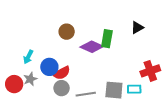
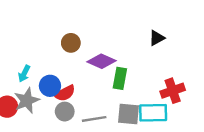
green rectangle: (107, 39) -> (120, 78), moved
gray star: (30, 79) -> (27, 101), size x1.5
cyan rectangle: (134, 89) -> (153, 113), size x1.6

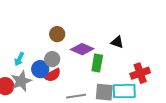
black triangle: (157, 38) -> (117, 42), moved, turned 48
gray circle: (65, 112) -> (52, 59), moved

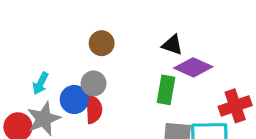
black triangle: (117, 42) -> (172, 45), moved
purple diamond: (82, 49) -> (193, 67), moved
red semicircle: (52, 75) -> (94, 109), turned -66

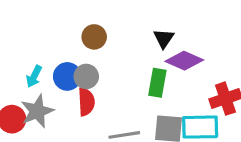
black triangle: (172, 45) -> (164, 38), turned 45
blue circle: (74, 99) -> (67, 76), moved

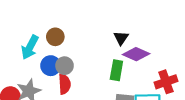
brown circle: (94, 37) -> (55, 37), moved
cyan arrow: (34, 76) -> (30, 47), moved, size x1.5

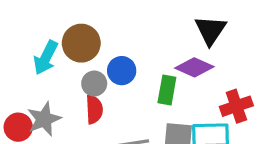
brown circle: (55, 37) -> (81, 43), size x1.5
black triangle: (121, 38) -> (211, 30), moved, size x1.5
blue circle: (51, 66) -> (122, 71), moved

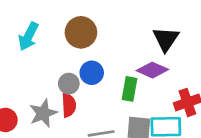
brown circle: (81, 43) -> (81, 32), moved
cyan arrow: (46, 58) -> (28, 36), moved
gray star: (44, 119) -> (43, 113), moved

